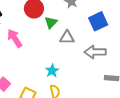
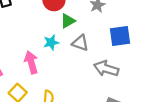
pink arrow: (15, 38) -> (31, 62), moved
cyan star: (52, 71) -> (51, 42), moved

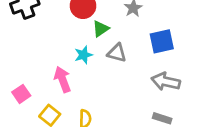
gray arrow: (106, 69) -> (166, 82), moved

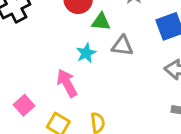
green triangle: (101, 29) -> (101, 22), turned 48

